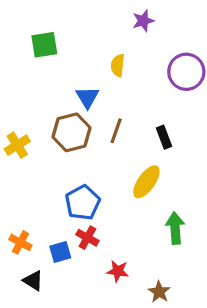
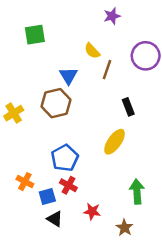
yellow semicircle: (118, 65) -> (92, 51), turned -49
brown line: (116, 131) -> (107, 70), moved
green arrow: (175, 228) -> (137, 191), moved
orange cross: (20, 242) -> (25, 182), moved
black triangle: (33, 281) -> (55, 219), moved

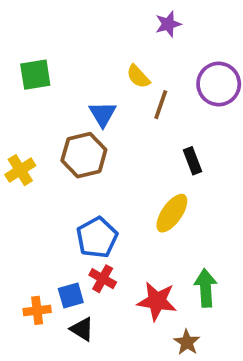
green square: (35, 35) -> (35, 75), moved
orange cross: (25, 182) -> (37, 310), moved, turned -35
red star: (92, 211) -> (157, 301), moved, size x1.5

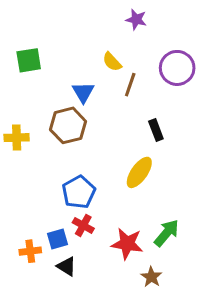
purple star: (168, 24) -> (136, 19), turned 30
yellow cross: (20, 170) -> (17, 138), turned 30
green arrow: (206, 288) -> (167, 233), turned 44

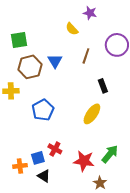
yellow semicircle: (112, 62) -> (72, 29), moved
brown hexagon: (68, 125) -> (30, 67), moved
blue pentagon: (79, 192) -> (43, 110), moved

